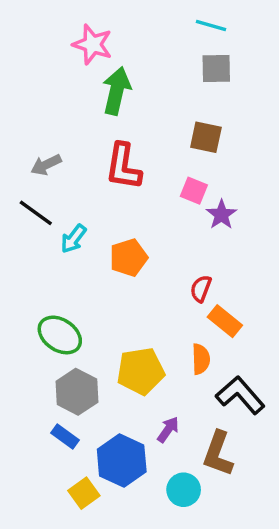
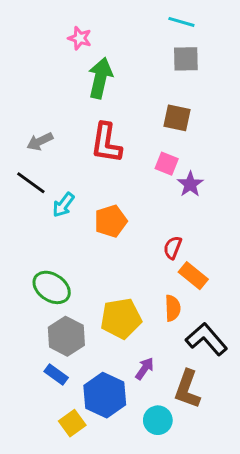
pink star: (92, 44) -> (80, 38), size x0.7

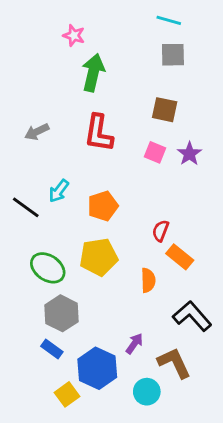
black line: (31, 183) -> (26, 207), moved
purple star: (190, 184) -> (189, 154), moved
orange semicircle: (173, 308) -> (148, 280), moved
yellow pentagon: (121, 318) -> (99, 257), moved
brown L-shape: (187, 389) -> (174, 363), turned 135

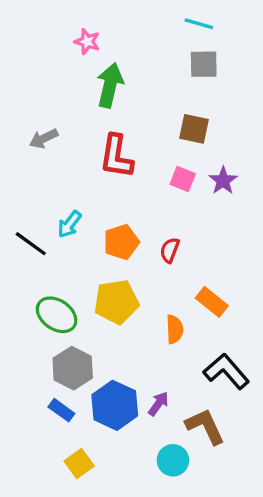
gray arrow: (37, 132) -> (44, 139), moved
red semicircle: (161, 231) -> (170, 250), moved
blue hexagon: (97, 368) -> (115, 405), moved

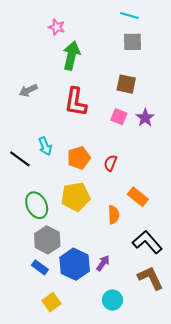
cyan arrow: (69, 224) -> (45, 146), turned -60
green ellipse: (57, 315) -> (37, 205), turned 30
brown L-shape: (205, 426) -> (150, 278), moved

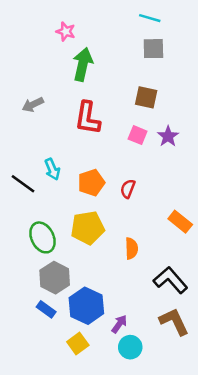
orange rectangle: (138, 197) -> (180, 222), moved
purple arrow: (103, 263) -> (119, 324), moved
yellow square: (51, 302) -> (78, 343), moved

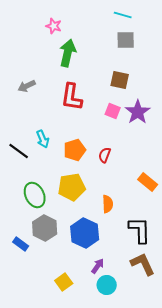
purple star: (168, 136) -> (138, 112), size x1.4
black L-shape: (170, 280) -> (140, 230), turned 40
blue hexagon: (86, 306) -> (85, 233), moved
blue rectangle: (46, 309) -> (21, 244), moved

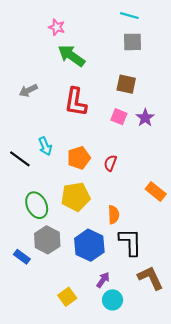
green arrow: (68, 53) -> (71, 56), turned -68
purple star: (138, 112) -> (145, 118), size x0.7
black L-shape: (140, 230) -> (130, 242), moved

